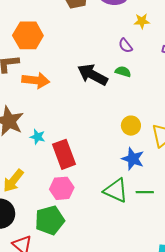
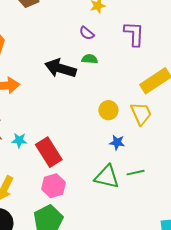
blue star: (133, 159) -> (117, 142), size x0.7

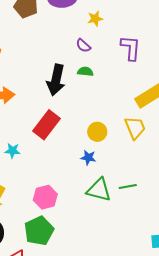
black arrow: (60, 68) -> (56, 80), turned -96
yellow circle: (108, 110) -> (97, 132), moved
blue star: (117, 142) -> (88, 158), moved
red rectangle: (49, 152) -> (47, 125), moved, turned 68

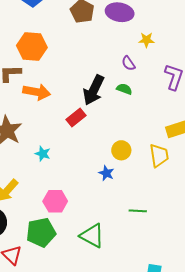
red rectangle: (47, 125) -> (76, 118), moved, size x0.7
cyan star: (12, 151) -> (43, 154), moved
green triangle: (99, 190) -> (92, 236), moved

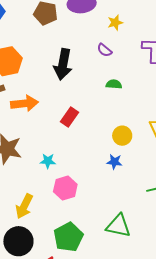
green semicircle: (124, 89) -> (114, 84), moved
black arrow: (94, 90) -> (63, 64), moved
pink hexagon: (55, 201) -> (65, 188), moved

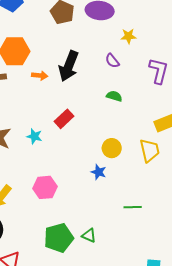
orange arrow: (25, 103) -> (40, 76), moved, size x0.6
cyan star: (48, 161) -> (34, 136), moved
green triangle: (118, 226) -> (89, 235), size x0.6
green pentagon: (68, 237) -> (59, 238), moved

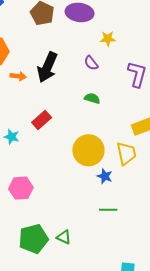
yellow circle: (112, 148) -> (88, 150), size x1.6
blue star: (99, 172) -> (105, 176), moved

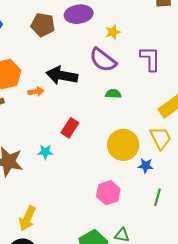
purple semicircle: (91, 63) -> (103, 60), size x1.8
black arrow: (47, 67) -> (62, 75), turned 92
pink hexagon: (21, 188) -> (108, 193), moved
green line: (108, 210) -> (158, 197), turned -60

